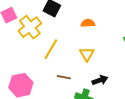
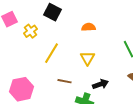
yellow cross: (30, 27) -> (30, 31), size x0.6

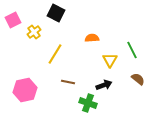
orange semicircle: (88, 27) -> (92, 38), moved
yellow triangle: (88, 58) -> (110, 60), moved

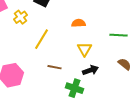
green line: (132, 50) -> (118, 35), turned -60
yellow triangle: (110, 60) -> (84, 49), moved

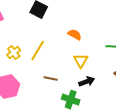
yellow cross: (20, 17) -> (14, 53), moved
orange semicircle: (78, 23) -> (75, 35), turned 32

